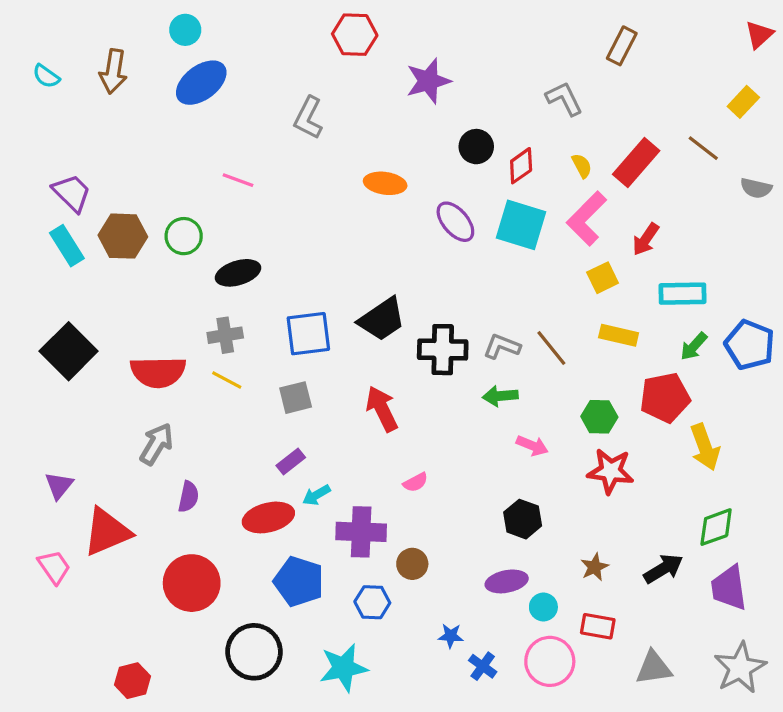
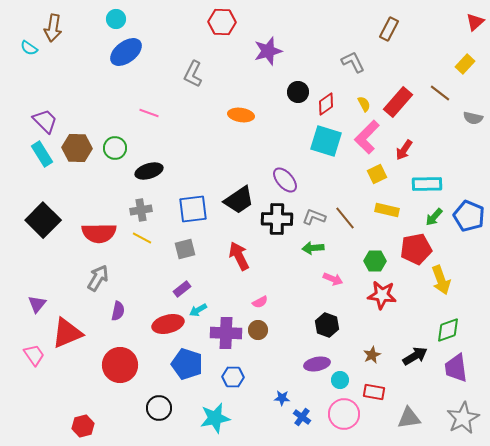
brown arrow: (113, 71) -> (53, 28), moved
purple ellipse: (455, 222) -> (285, 180), moved
brown circle: (412, 564) -> (258, 330), moved
black circle: (254, 652) -> (159, 408), size x0.7

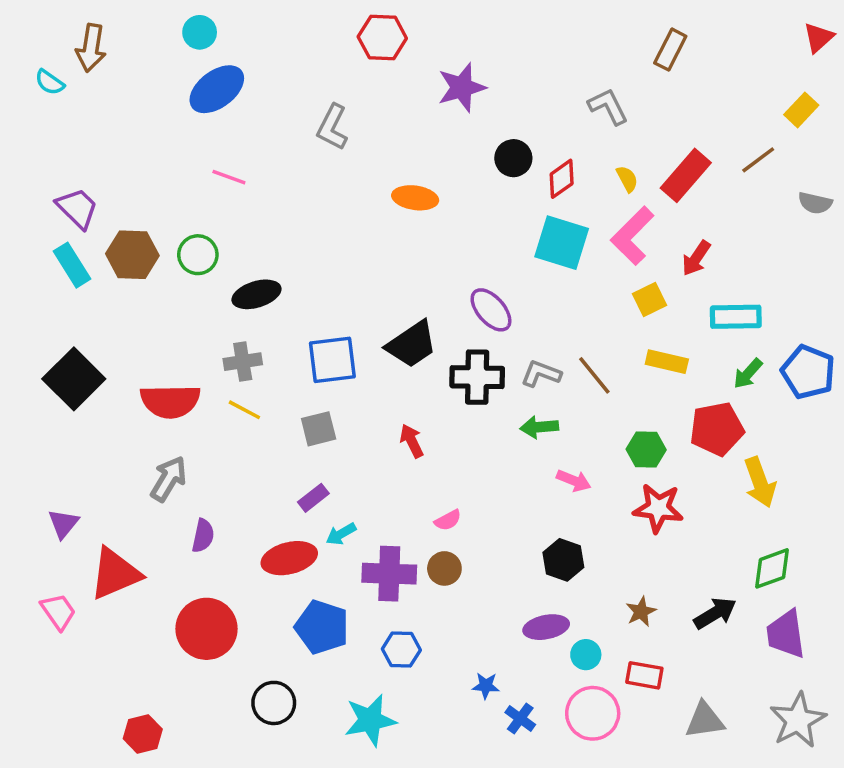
brown line: (440, 93) -> (758, 160), turned -75
pink line: (149, 113) -> (229, 177), moved
red arrow: (239, 256) -> (412, 441), size x0.7

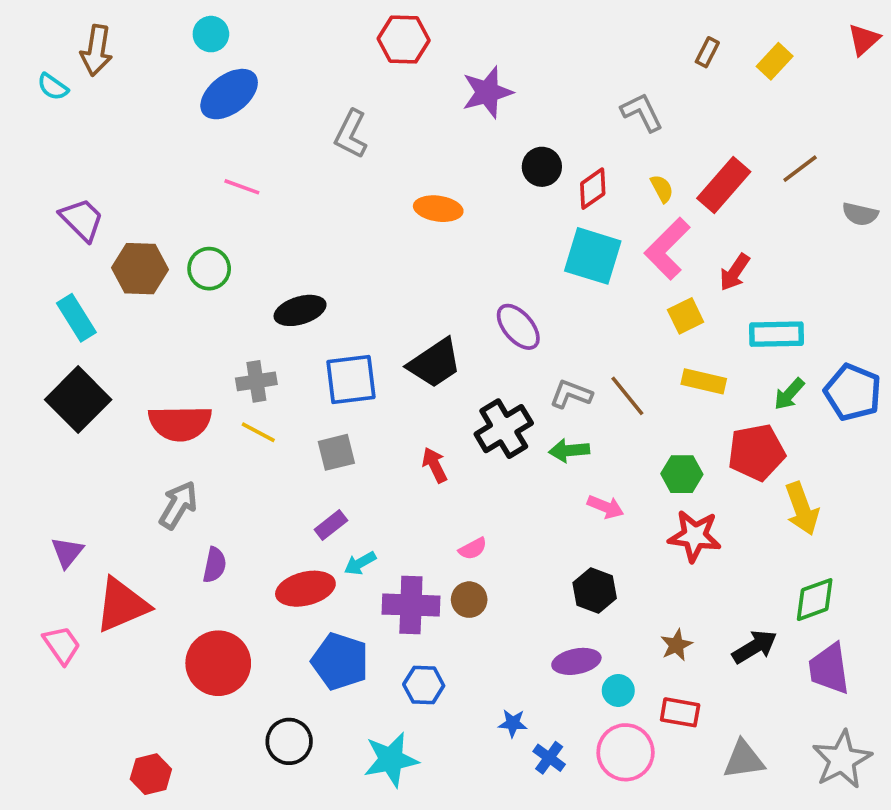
brown rectangle: (670, 50) -> (707, 52), size x0.7
yellow rectangle: (801, 110) -> (775, 61), moved
cyan rectangle: (72, 265) -> (76, 318), moved
black ellipse: (256, 294) -> (300, 310), moved
black cross: (477, 377) -> (504, 429), moved, turned -32

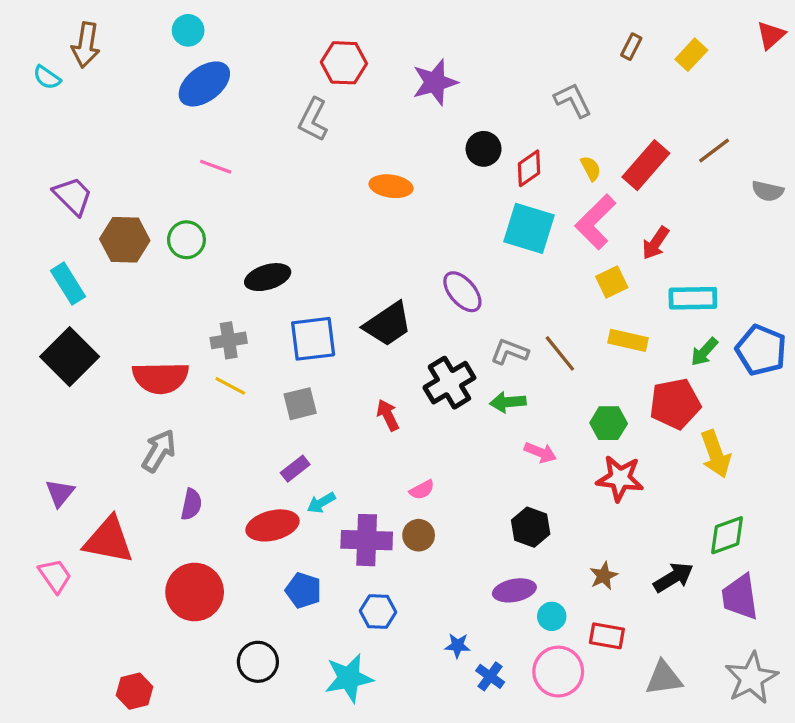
red hexagon: (404, 40) -> (344, 63), moved
red triangle: (122, 605) -> (109, 540), turned 34
blue pentagon: (340, 661) -> (303, 590), size x0.7

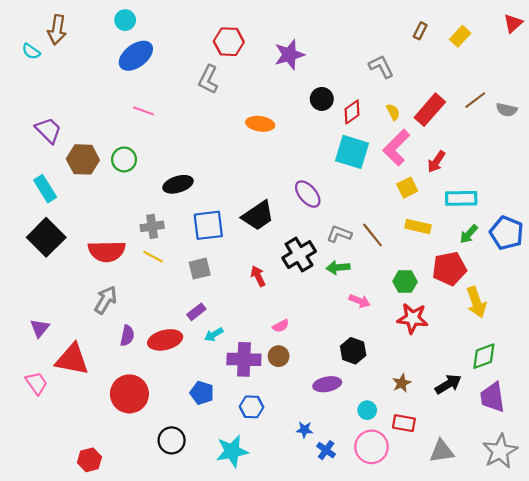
gray semicircle: (768, 191) -> (507, 110), moved
red ellipse: (273, 525) -> (165, 340), moved
purple ellipse: (514, 590) -> (327, 384), moved

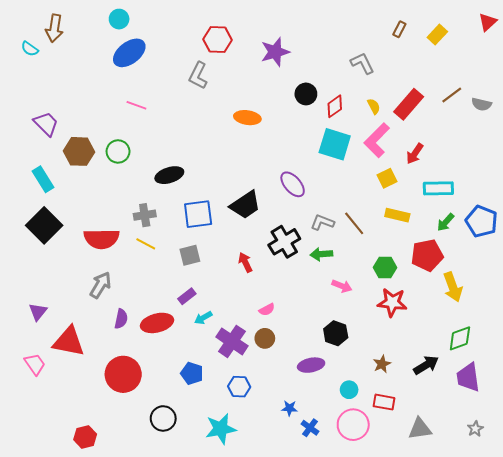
purple cross: (244, 359) -> (232, 341), turned 32
gray star: (500, 451) -> (475, 429), size x0.5

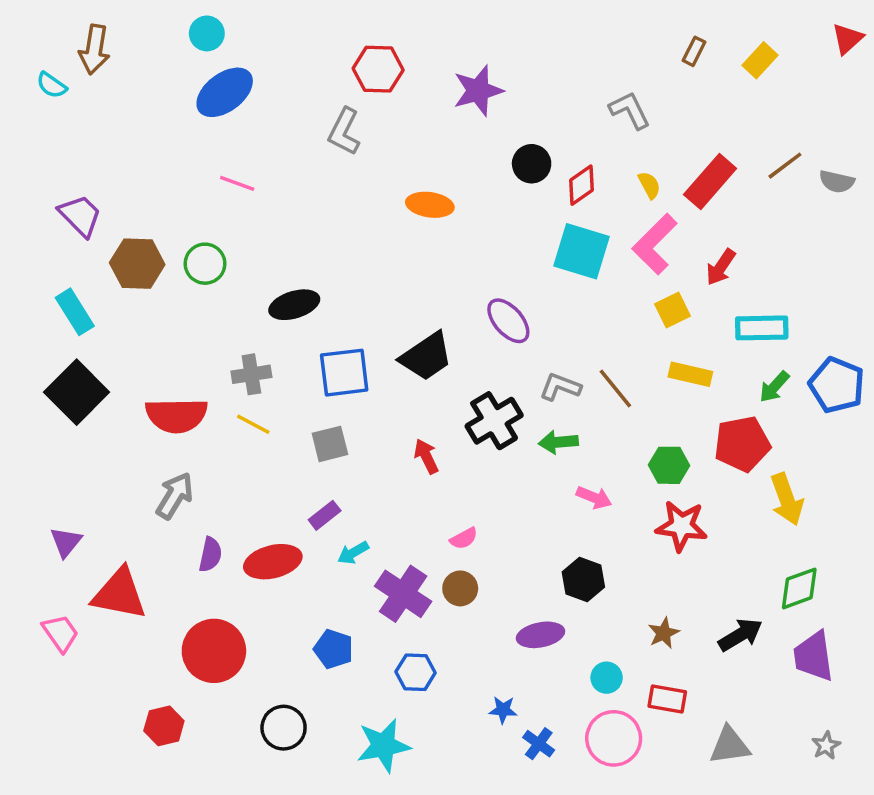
red hexagon: (85, 437) -> (164, 726), moved

